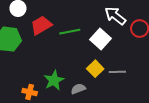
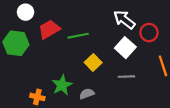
white square: (100, 39) -> (125, 48), moved
yellow square: (95, 69) -> (93, 63), moved

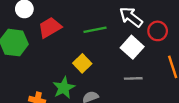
green line: (78, 36) -> (95, 30), moved
yellow square: (93, 63) -> (82, 63), moved

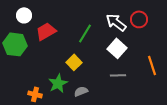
green line: (95, 30) -> (85, 33), turned -48
red circle: (158, 31) -> (139, 19), moved

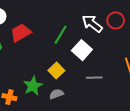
white square: (117, 48) -> (82, 50), moved
yellow square: (74, 62) -> (56, 71), moved

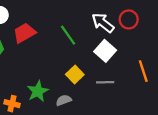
green line: (60, 35) -> (68, 35), turned -66
white square: (82, 50) -> (105, 51), moved
yellow square: (56, 71) -> (75, 74), moved

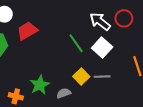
green line: (68, 35) -> (76, 43), moved
yellow square: (75, 74) -> (81, 77), moved

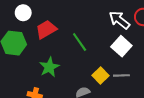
green line: (76, 43) -> (80, 42), moved
green star: (40, 85) -> (49, 67), moved

